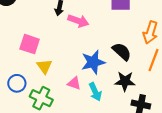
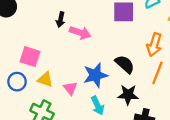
yellow triangle: (44, 66) -> (45, 79), turned -35
blue circle: (17, 83) -> (17, 82), moved
pink triangle: (74, 83) -> (70, 88), moved, turned 32

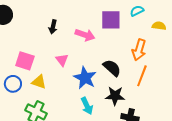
pink arrow: (80, 33) -> (85, 35), moved
blue star: (95, 75) -> (85, 78), turned -30
pink triangle: (70, 88) -> (62, 60), moved

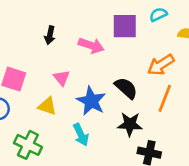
orange arrow: (139, 50) -> (161, 65), turned 40
yellow triangle: (39, 82) -> (47, 106), moved
cyan arrow: (87, 106) -> (81, 135), moved

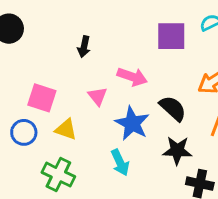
pink arrow: (91, 46) -> (132, 77), moved
yellow triangle: (47, 106) -> (66, 129), moved

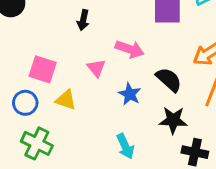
blue star: (132, 123) -> (130, 94), size x0.7
cyan arrow: (120, 162) -> (125, 146), moved
green cross: (58, 175) -> (37, 143), moved

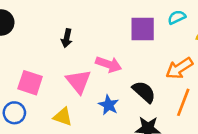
pink triangle: (96, 68) -> (79, 81), size x1.5
yellow triangle: (66, 100) -> (63, 117), moved

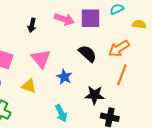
pink arrow: (109, 64) -> (64, 19), moved
black semicircle: (144, 92) -> (88, 54), moved

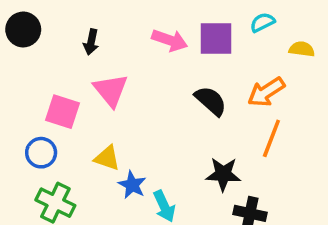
black arrow: (32, 25) -> (91, 42), moved
pink triangle: (41, 59) -> (111, 90), moved
blue star: (64, 77) -> (132, 185), moved

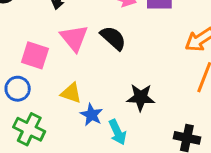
black semicircle: (211, 101) -> (113, 38), moved
black star: (223, 174) -> (141, 97), moved

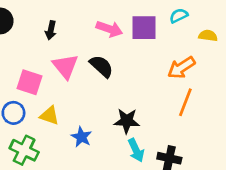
yellow triangle: (71, 93) -> (49, 116), moved
cyan arrow: (117, 132) -> (136, 150), moved

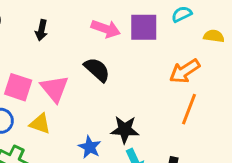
pink triangle: (65, 66) -> (55, 89), moved
blue star: (81, 137) -> (90, 147), moved

